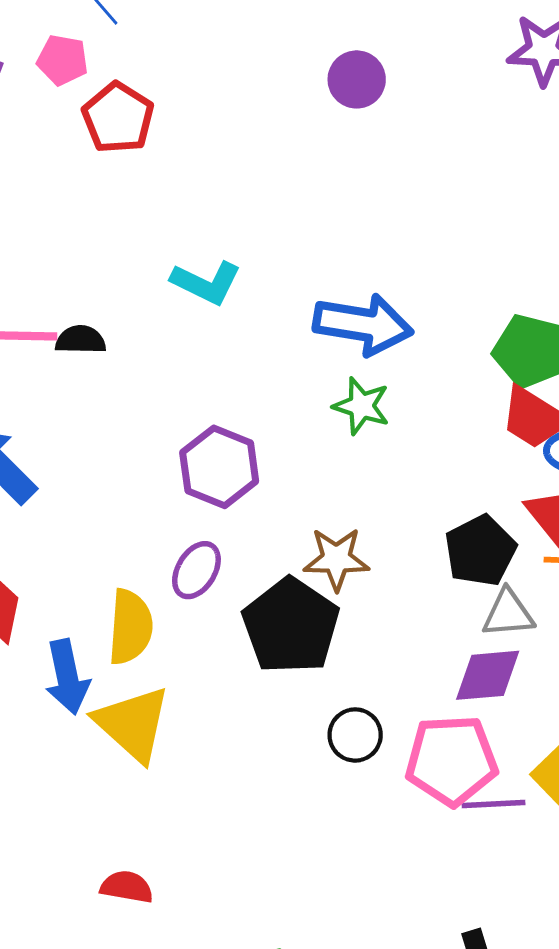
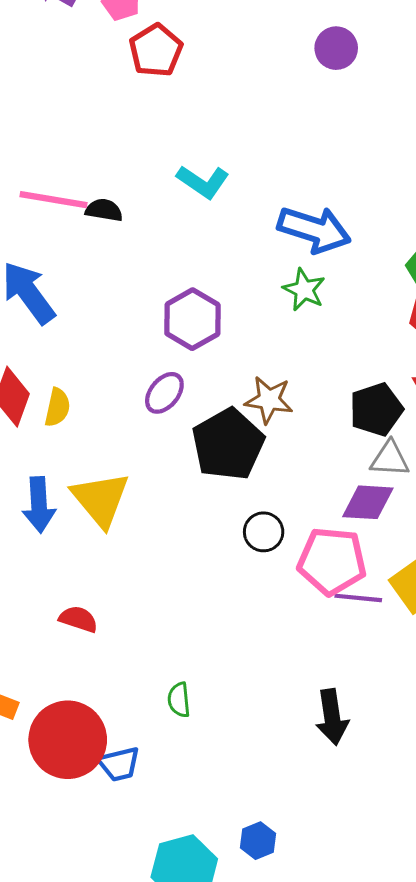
yellow semicircle: (130, 627) -> (57, 407), moved, size x0.7
blue arrow: (67, 677) -> (39, 505), moved

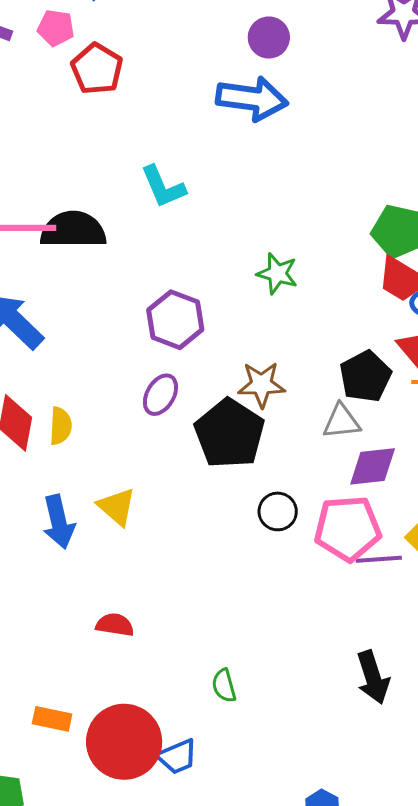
cyan L-shape: (203, 182) -> (163, 187), turned 42
black semicircle: (104, 210) -> (73, 230), size x1.8
blue arrow: (314, 230) -> (252, 99), moved
gray triangle: (390, 459) -> (342, 421), moved
yellow triangle: (101, 499) -> (117, 507), size x0.7

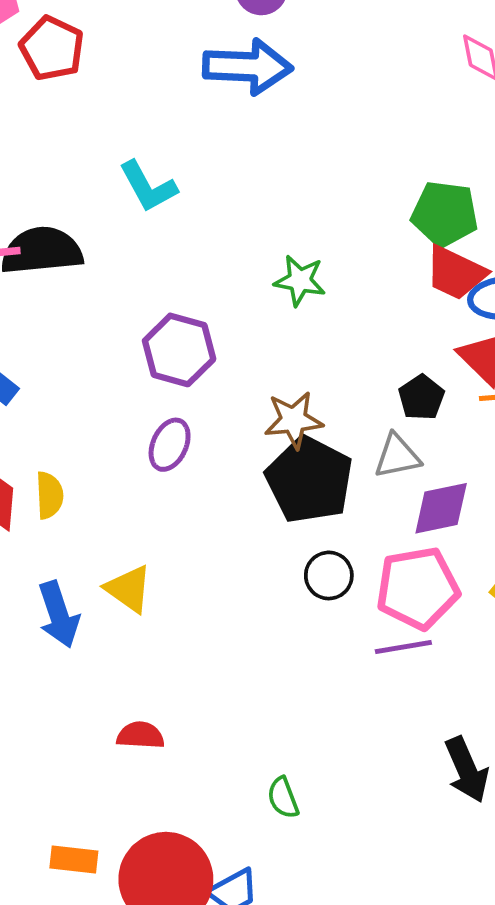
black pentagon: (365, 376) -> (421, 397), size x0.7
black pentagon: (230, 434) -> (309, 480), moved
purple line: (379, 559) -> (403, 647), moved

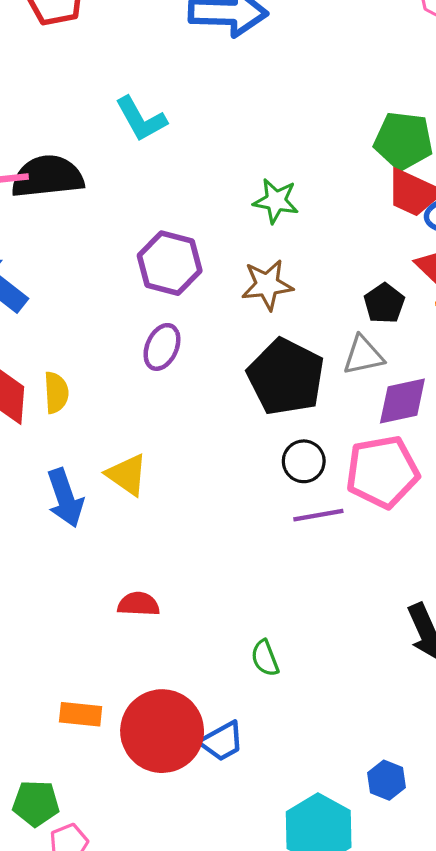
brown star: (294, 420) -> (267, 285), moved
purple line: (403, 647) -> (318, 515), moved

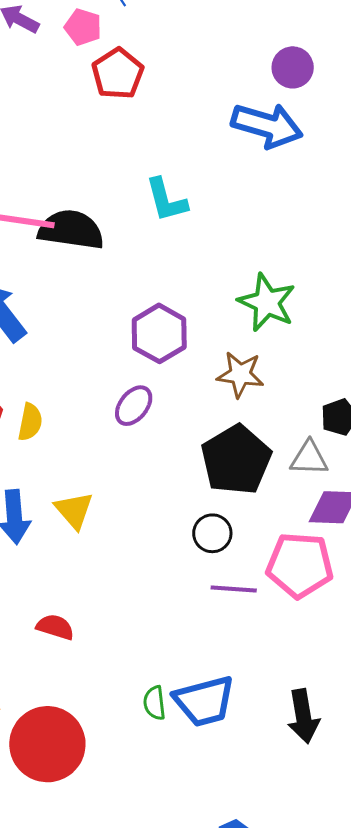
green star: (276, 201) -> (267, 302), size x1.4
black circle: (304, 461) -> (212, 533), moved
blue trapezoid: (222, 741) -> (204, 701), moved, size x1.5

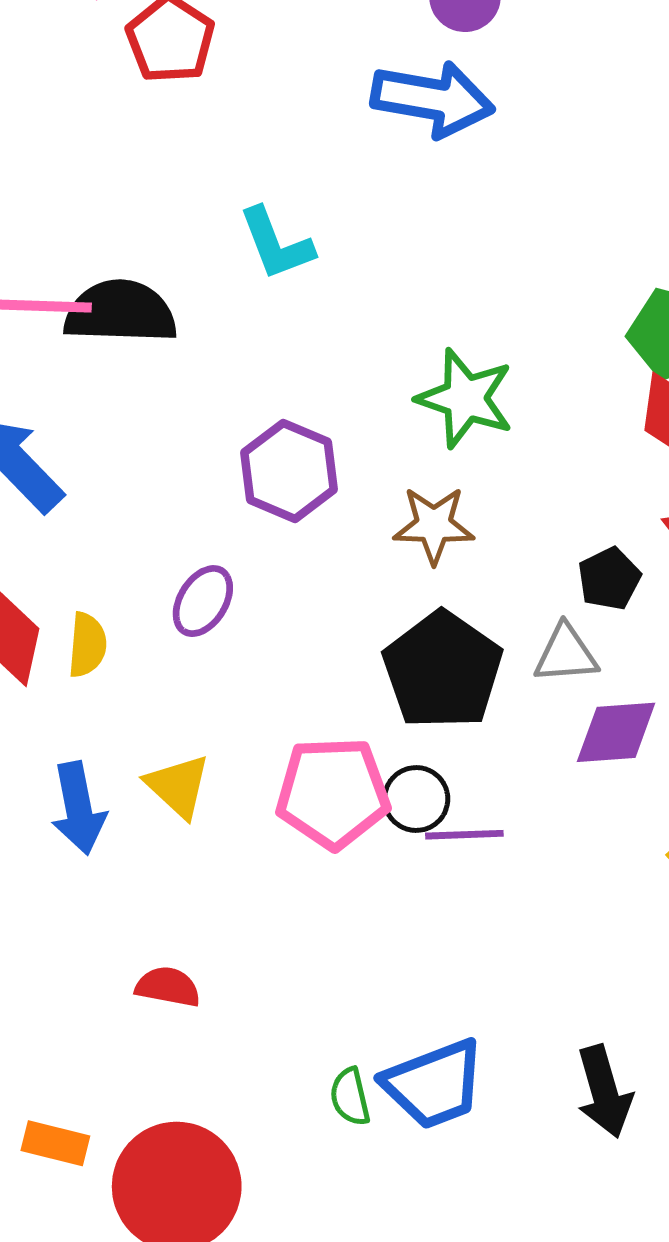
purple ellipse: (134, 406) -> (203, 601), moved
pink pentagon: (300, 565) -> (333, 793), moved
purple line: (234, 589) -> (464, 835), moved

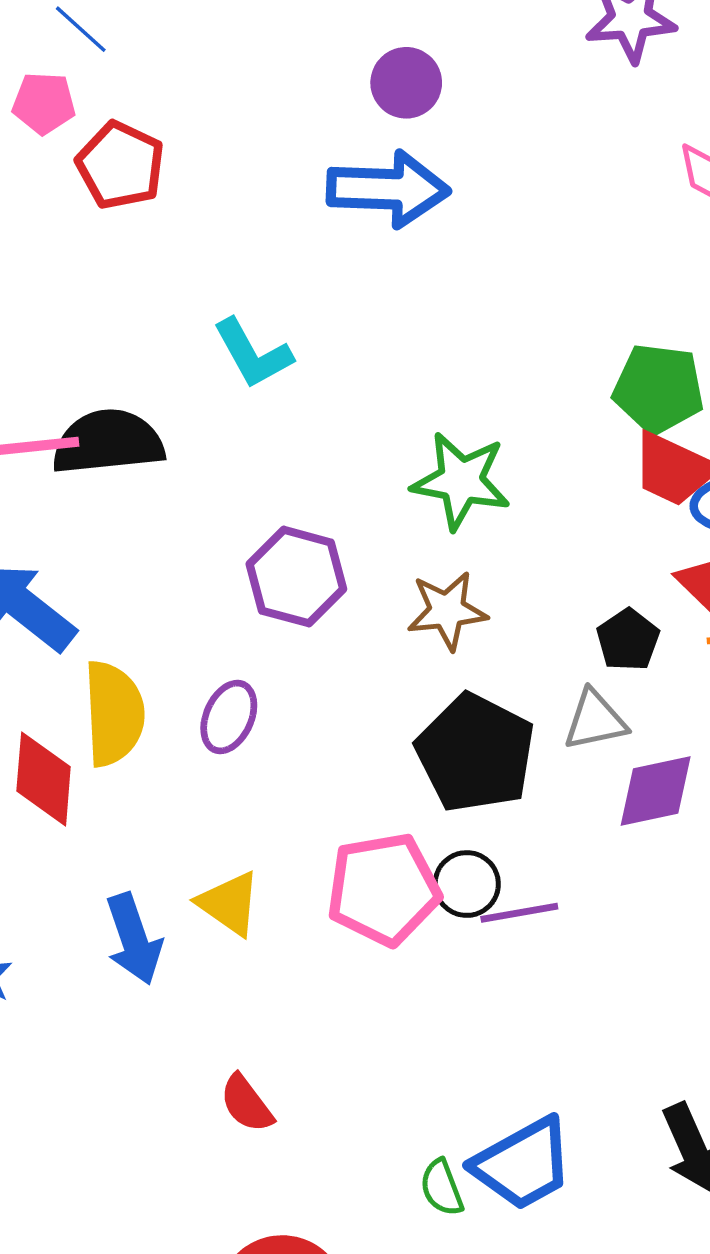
yellow semicircle: (87, 645) -> (114, 713), moved, size x1.6
red semicircle: (168, 987) -> (246, 1104), turned -130

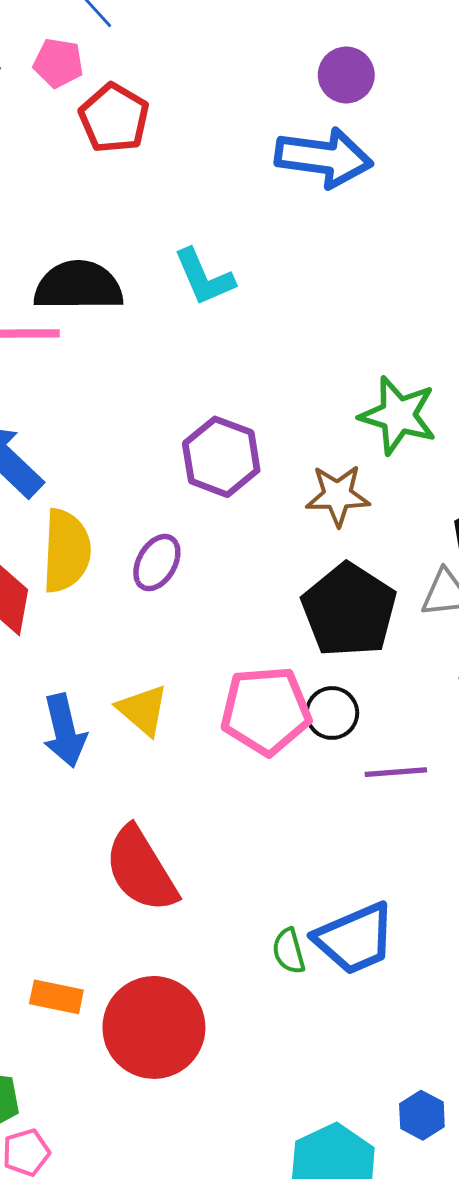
black semicircle: (108, 442) -> (78, 286), moved
green star: (461, 481) -> (398, 415), moved
purple line: (519, 913) -> (396, 772), moved
red semicircle: (246, 1104) -> (141, 869), size x1.8

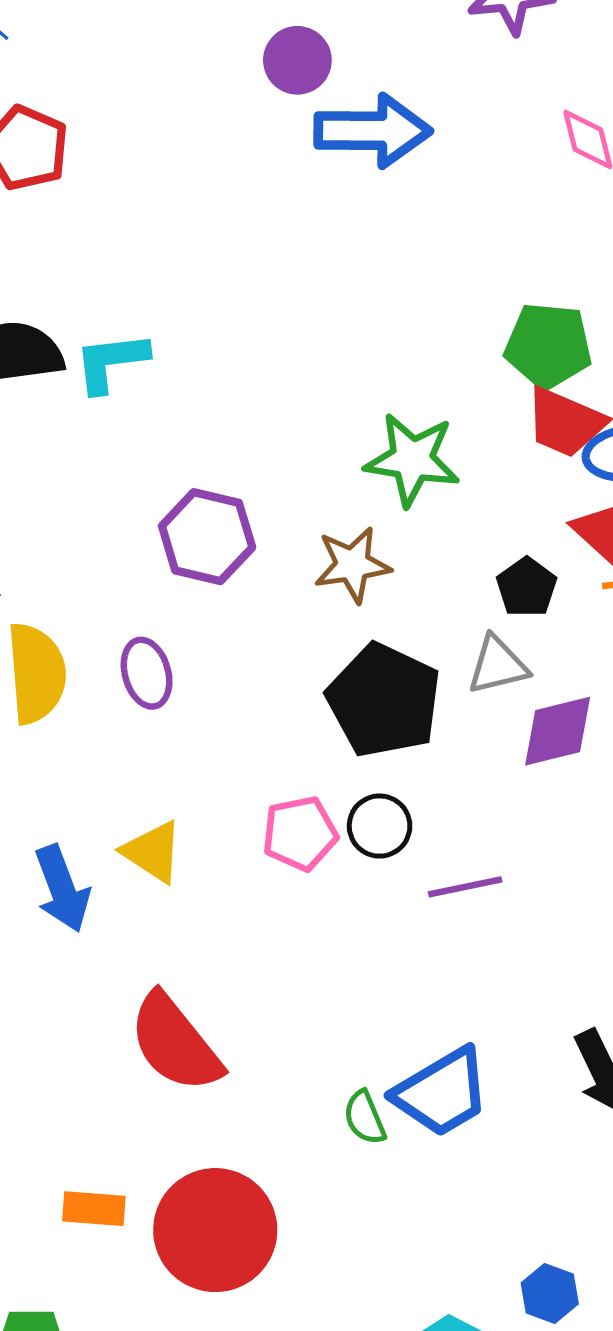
blue arrow: (324, 158) -> (373, 131), moved
cyan L-shape: (204, 277) -> (111, 362), moved, turned 114
purple ellipse: (157, 563) -> (147, 673), turned -38
pink pentagon: (266, 711) -> (300, 833), size x0.7

